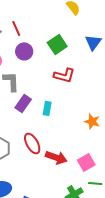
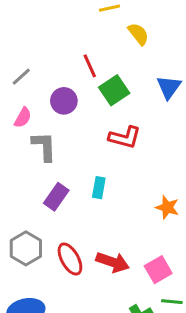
red line: (16, 28) -> (90, 66), moved
purple rectangle: (23, 103) -> (56, 197), moved
red ellipse: (32, 143) -> (70, 259), moved

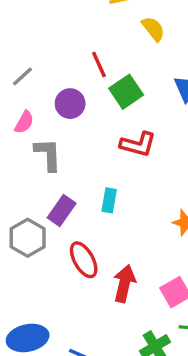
gray hexagon: (26, 248) -> (28, 238), moved
red ellipse: (70, 259) -> (84, 260), moved
red arrow: (113, 262) -> (124, 284), turned -96

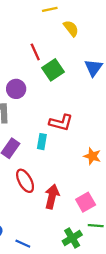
purple circle: (70, 104) -> (16, 89), moved
red L-shape: (138, 144) -> (61, 123), moved

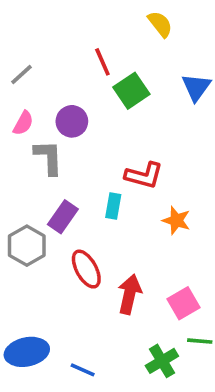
orange star: (92, 156) -> (176, 220), moved

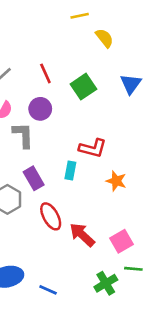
red line: (102, 62) -> (45, 73), moved
purple rectangle: (63, 217) -> (34, 178), turned -65
red arrow: (130, 294) -> (82, 235), turned -60

